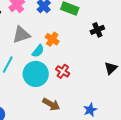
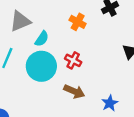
orange cross: (52, 39) -> (78, 22), moved
brown arrow: (51, 104) -> (74, 91), moved

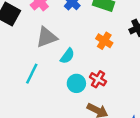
cyan circle: (41, 66) -> (76, 83), moved, size x0.6

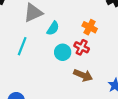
orange cross: (104, 41) -> (90, 27), moved

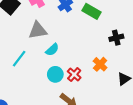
orange cross: (90, 27) -> (100, 64), moved

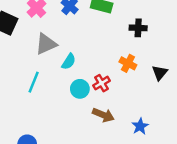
black cross: (116, 38) -> (138, 28), turned 32
red cross: (74, 75) -> (101, 83), turned 32

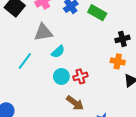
black cross: (138, 28) -> (122, 39), turned -32
orange cross: (128, 63) -> (118, 61), moved, turned -32

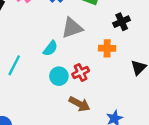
gray triangle: (43, 32) -> (72, 28), moved
orange cross: (118, 61) -> (107, 48), moved

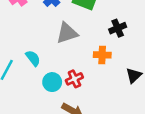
cyan semicircle: (50, 48) -> (33, 58), moved, turned -77

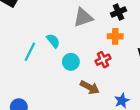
black cross: (118, 28) -> (119, 12), moved
red cross: (74, 79) -> (103, 60), moved

